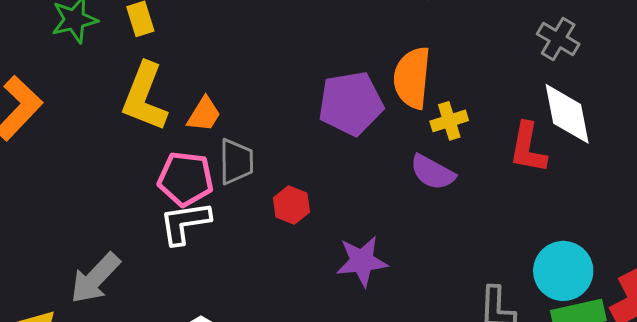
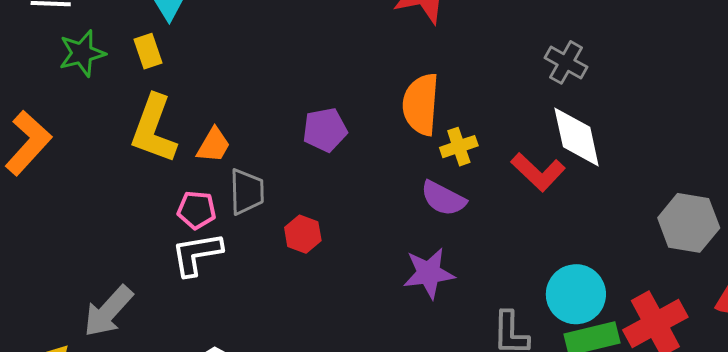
purple pentagon: (351, 103) -> (325, 130), moved, size x0.7
red L-shape: (528, 148) -> (538, 172), turned -56
pink pentagon: (186, 179) -> (197, 210), size x0.7
purple star: (362, 261) -> (429, 273), moved

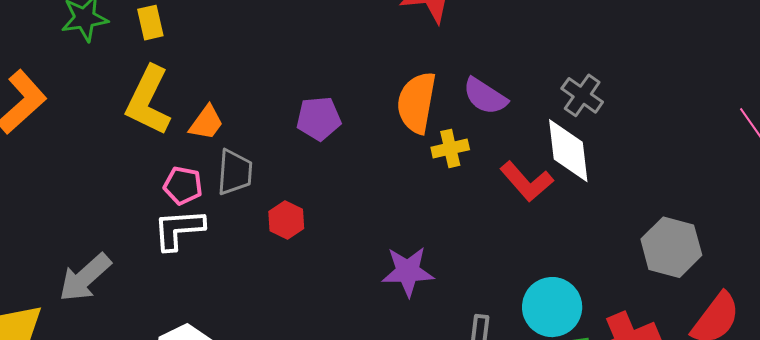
gray cross: (566, 62) -> (582, 95), moved
purple semicircle: (443, 198) -> (485, 96), moved

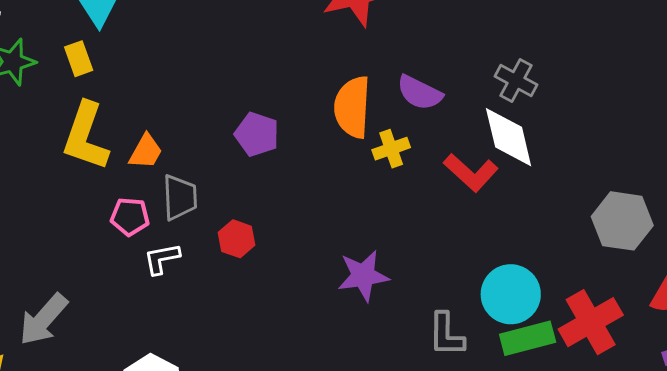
purple pentagon: (319, 119) -> (257, 134), turned 30
white L-shape: (179, 229) -> (162, 259), moved, size x0.7

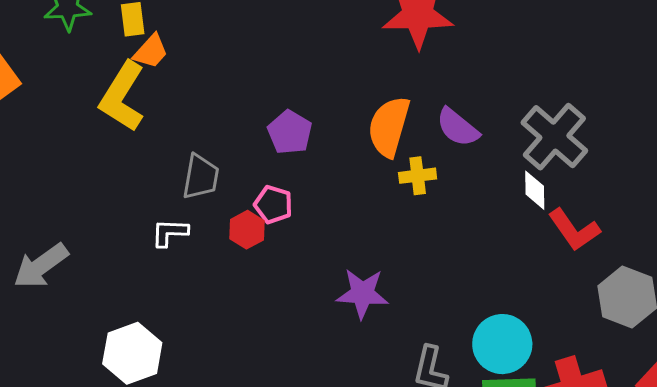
gray cross: (516, 80) -> (554, 137), size x1.6
white diamond: (509, 137) -> (535, 190), size x0.6
orange trapezoid: (146, 151) -> (151, 51), moved
red L-shape: (471, 173) -> (574, 230), moved
pink pentagon: (130, 217) -> (273, 204), moved

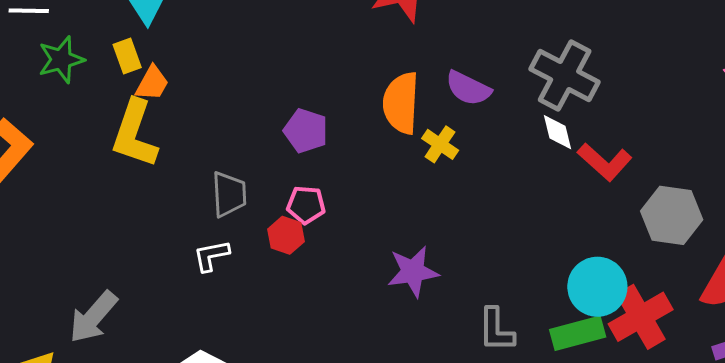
yellow cross: (418, 176) -> (440, 144), turned -36
cyan circle: (502, 344) -> (597, 287), moved

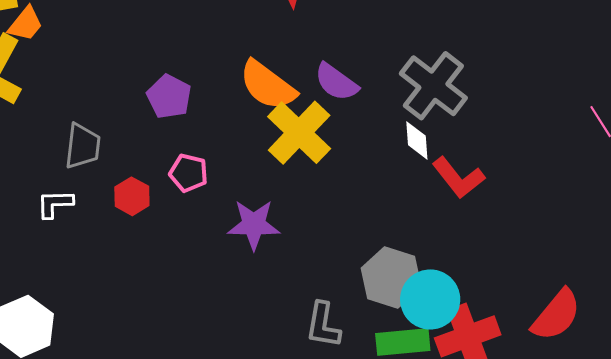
orange semicircle: (401, 103) -> (268, 85), turned -66
yellow cross: (440, 144) -> (299, 133), size x1.8
pink pentagon: (306, 205) -> (189, 173), moved
gray hexagon: (672, 215) -> (391, 278), moved
purple star: (413, 272) -> (254, 225), moved

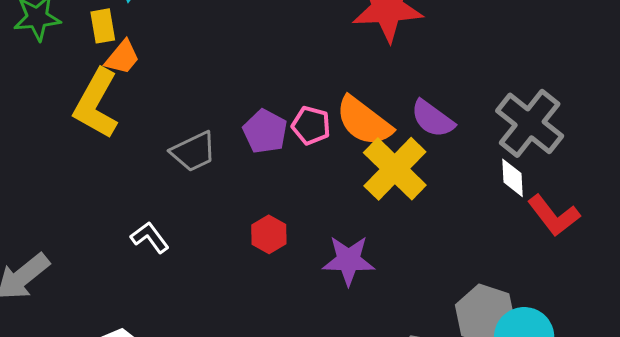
gray trapezoid: (83, 146) -> (193, 152), moved, turned 57
pink pentagon: (189, 173) -> (311, 125), moved
red hexagon: (132, 196) -> (269, 234), moved
white L-shape: (55, 204) -> (150, 237), turned 54

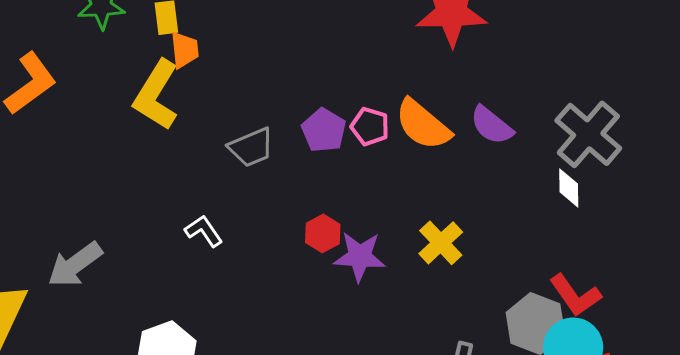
orange trapezoid: (122, 57) -> (185, 50), turned -48
yellow cross: (395, 169) -> (441, 243), moved, size x0.7
red L-shape: (554, 216) -> (575, 295), moved
purple star: (348, 260) -> (360, 256), moved

